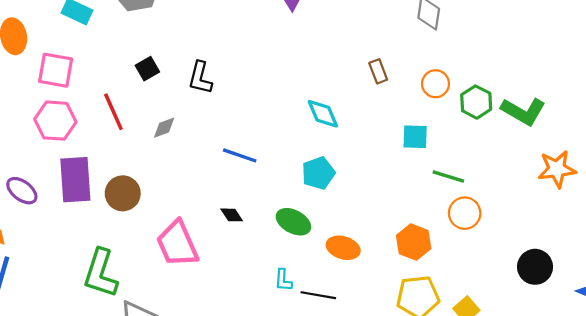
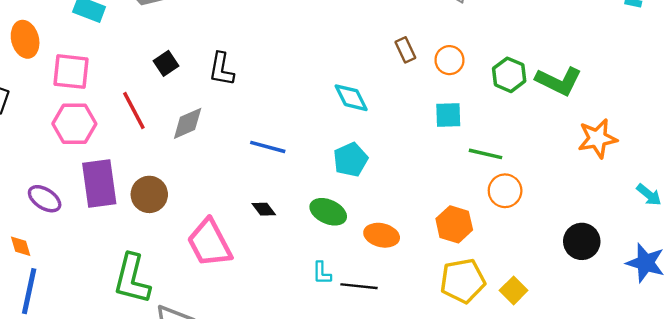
orange circle: (436, 84) -> (449, 60), moved
gray diamond: (164, 128) -> (188, 123), size x1.4

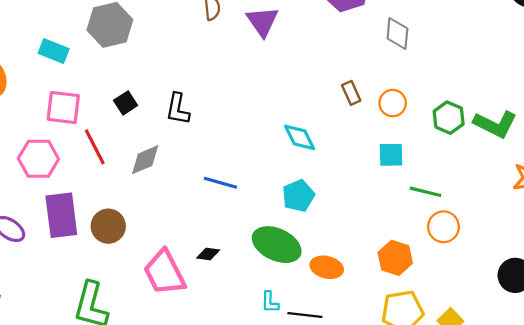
pink square: (71, 72) -> (63, 107), moved
black diamond: (264, 209) -> (208, 254), moved, turned -45
green ellipse: (328, 212) -> (277, 245), size x1.4

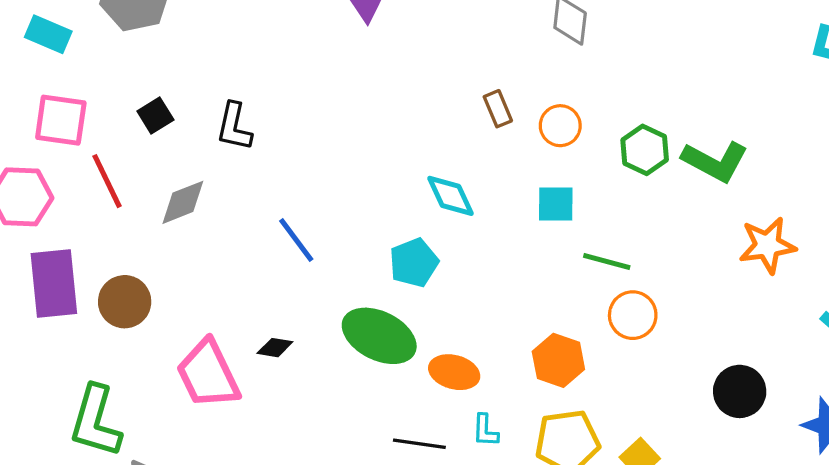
cyan diamond: (300, 137) -> (451, 196), moved
blue line: (220, 183) -> (296, 240), turned 36
cyan L-shape: (270, 302) -> (485, 430), moved

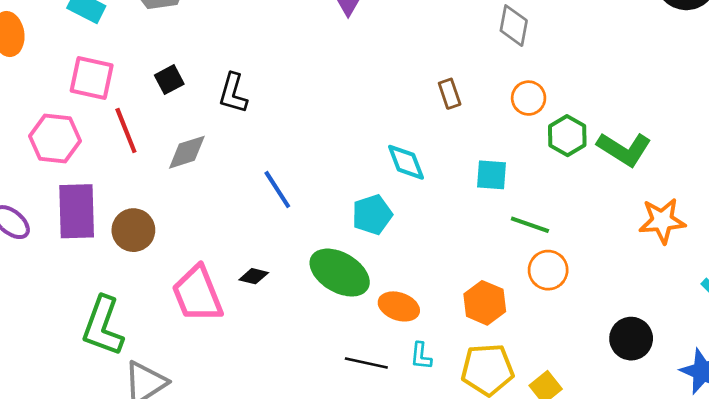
orange circle: (560, 126) -> (529, 98), moved

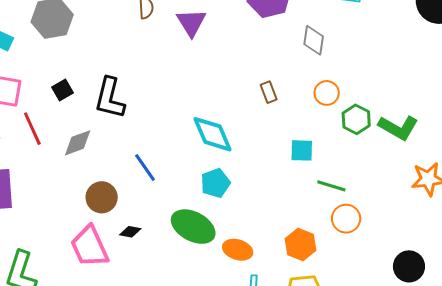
black L-shape: (233, 93) -> (110, 98), size x1.4
cyan diamond: (406, 162) -> (212, 134), moved, size x1.4
brown circle: (133, 230) -> (102, 197), moved

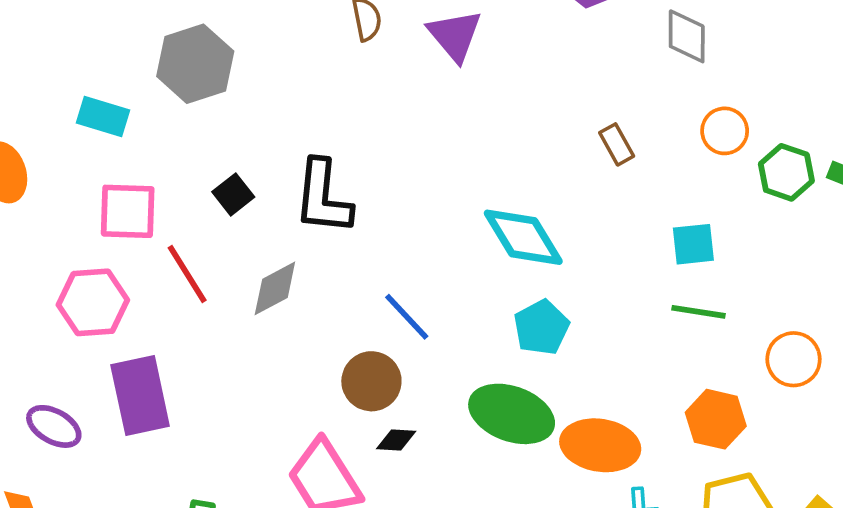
green line: (331, 186) -> (699, 312), moved
brown circle: (102, 197) -> (371, 381), moved
orange ellipse: (238, 250) -> (600, 445), size x1.4

